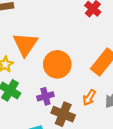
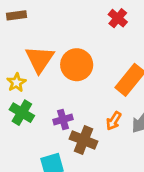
orange circle: (57, 64) -> (77, 65), moved

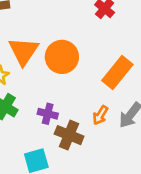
purple cross: (63, 119) -> (48, 114), turned 30

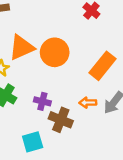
orange triangle: (24, 51) -> (22, 47), turned 32
orange arrow: (100, 115) -> (88, 103), turned 56

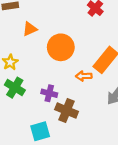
orange triangle: (22, 47) -> (30, 29), moved, size x0.6
orange arrow: (88, 103) -> (84, 76), moved

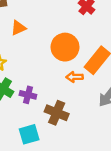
orange circle: (61, 47) -> (65, 47), moved
purple cross: (49, 93) -> (28, 95), moved

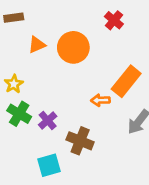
orange circle: (65, 47) -> (73, 47), moved
purple cross: (28, 95) -> (48, 121), turned 35

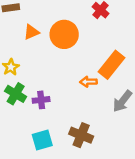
purple cross: (48, 121) -> (41, 100), turned 35
brown cross: (80, 141) -> (81, 135), moved

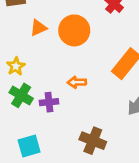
orange arrow: (88, 82) -> (77, 82), moved
cyan square: (42, 140) -> (29, 146), moved

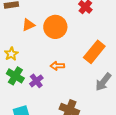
purple cross: (49, 102) -> (36, 81), turned -32

